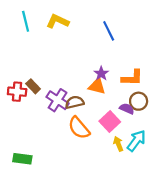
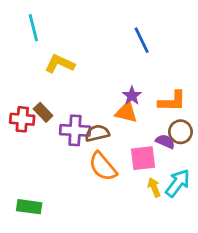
yellow L-shape: (58, 21) -> (60, 64), moved
purple cross: (58, 100) -> (75, 130), turned -30
pink square: (110, 121) -> (143, 158), turned 36

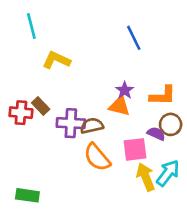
yellow arrow: (154, 187) -> (146, 177), size x1.5

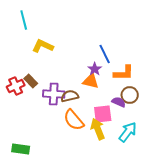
blue line: (134, 38) -> (105, 54), moved
red cross: (21, 113) -> (16, 86), turned -30
yellow arrow: (146, 177) -> (98, 129), moved

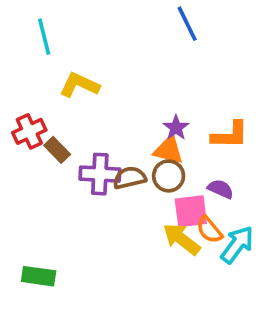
blue line: (105, 54) -> (187, 24), moved
red cross: (16, 86) -> (29, 131), moved
brown circle: (130, 95) -> (169, 176), moved
orange semicircle: (74, 120) -> (209, 230), moved, size x0.7
yellow arrow: (98, 129) -> (182, 239), turned -30

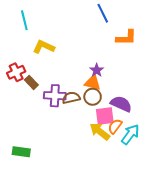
orange L-shape: (230, 135) -> (126, 38), moved
purple semicircle: (221, 189) -> (121, 104), size x1.5
orange semicircle: (209, 230) -> (115, 126), turned 77

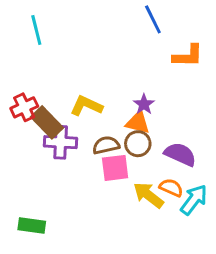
yellow L-shape: (44, 47) -> (86, 106), moved
brown rectangle: (31, 82) -> (47, 122), size x1.5
purple cross: (55, 96) -> (61, 142), moved
pink square: (105, 116) -> (115, 168), moved
orange semicircle: (115, 126) -> (171, 188), turned 77

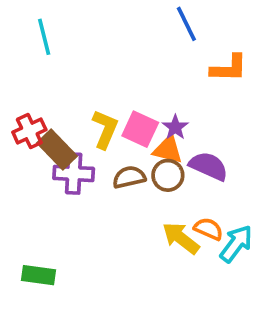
yellow L-shape: (86, 106) -> (105, 129), turned 88
purple semicircle: (180, 154) -> (209, 166), moved
pink square: (115, 168) -> (140, 129), moved, turned 32

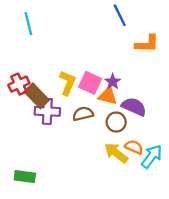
brown circle: (168, 175) -> (116, 122), moved

